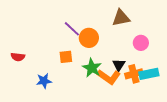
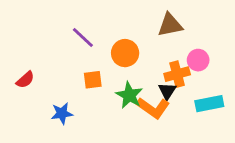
purple line: (72, 29) -> (83, 38), moved
red semicircle: (18, 57) -> (25, 80), turned -48
orange cross: (134, 74) -> (177, 74), moved

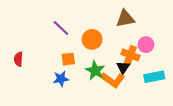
orange cross: (177, 74) -> (130, 55), turned 36
red semicircle: (25, 80) -> (18, 59), turned 136
blue star: (62, 113) -> (61, 79), moved

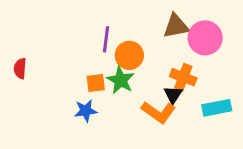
purple line: (61, 28) -> (106, 39), moved, turned 54
pink circle: (146, 45) -> (205, 38), moved, size x1.5
red semicircle: (18, 59) -> (20, 68), moved
green star: (95, 70) -> (121, 80), moved

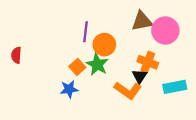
orange square: (96, 83) -> (77, 67), turned -35

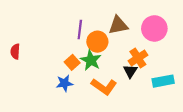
brown triangle: (142, 21) -> (118, 25), moved
orange cross: (148, 62) -> (138, 58), turned 36
orange L-shape: (128, 90) -> (104, 87), moved

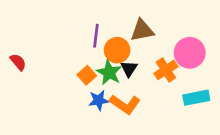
pink circle: (154, 28) -> (190, 53), moved
red semicircle: (15, 51) -> (18, 62), turned 136
black triangle: (130, 71) -> (129, 69), moved
blue star: (65, 83) -> (99, 100), moved

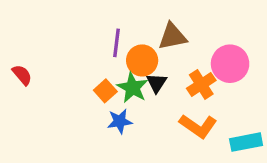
cyan rectangle: (196, 98) -> (246, 142), moved
orange L-shape: (125, 104) -> (198, 126), moved

